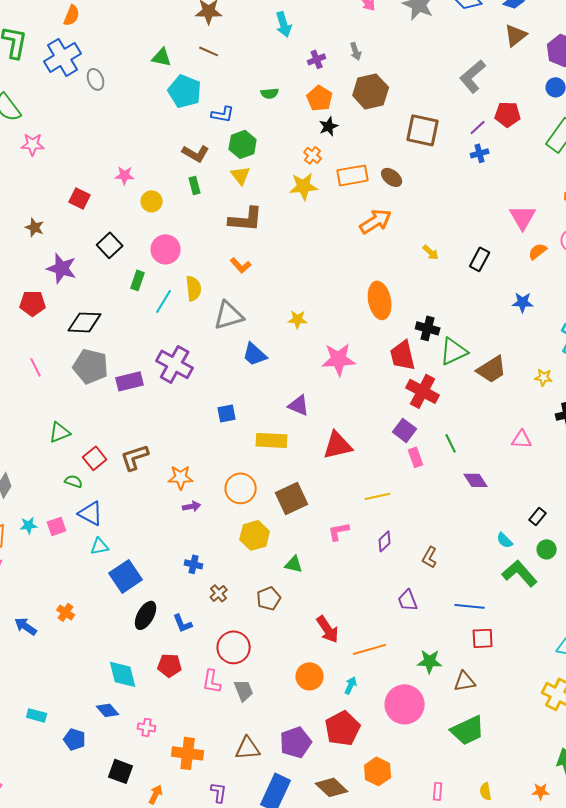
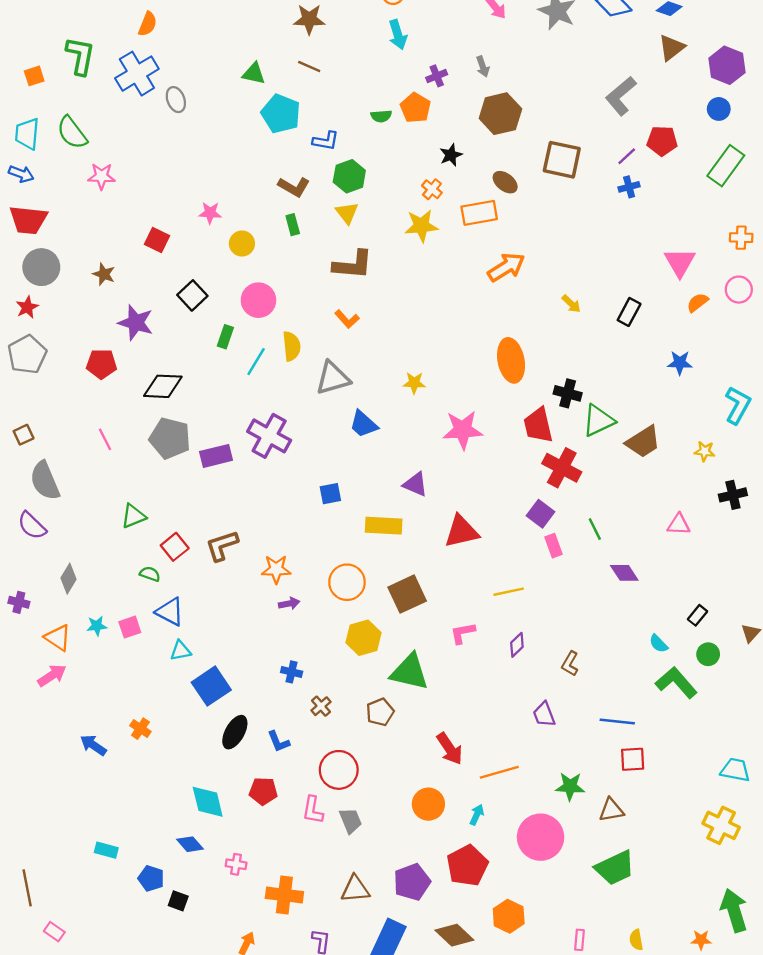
orange pentagon: (320, 98) -> (415, 108), moved
brown ellipse: (392, 177) -> (505, 182), moved
green triangle: (294, 564) -> (410, 672), size x1.8
black square: (121, 771) -> (178, 901), moved, size x0.7

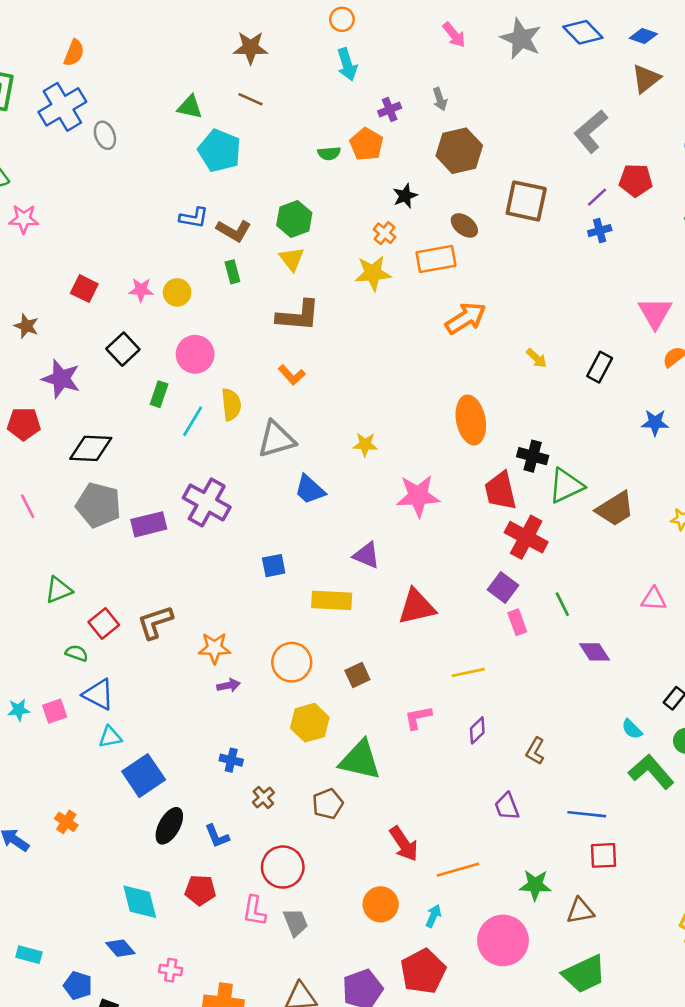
blue L-shape: (326, 141) -> (194, 218), moved
pink star: (210, 213) -> (141, 290), moved
brown square: (407, 594) -> (357, 675), size x0.6

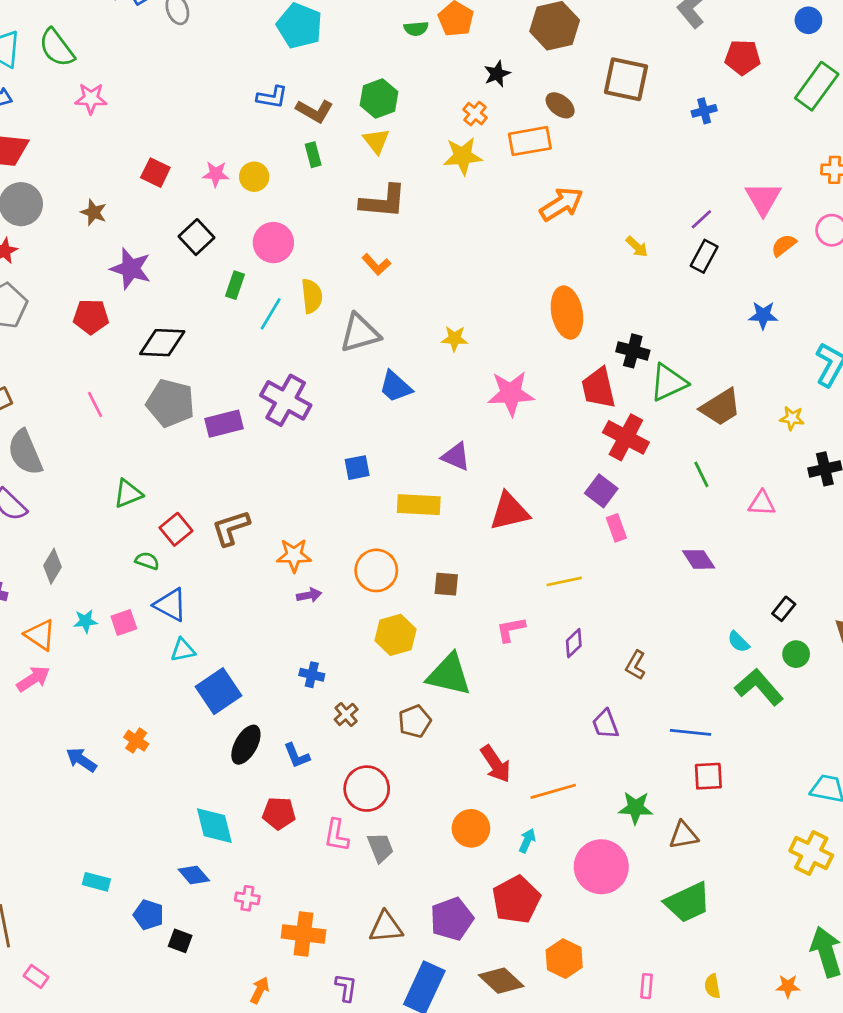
purple line: (597, 197) -> (701, 219), moved
green line: (562, 604) -> (701, 474), moved
brown square: (357, 675) -> (446, 584), turned 30

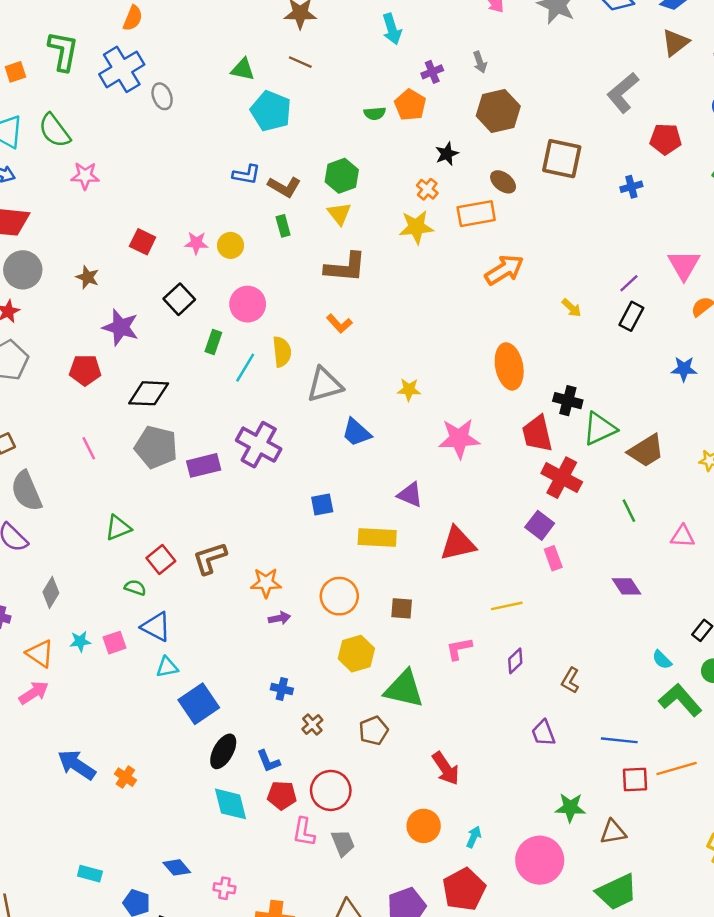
orange cross: (136, 741) -> (125, 777), moved
blue arrow: (81, 760) -> (77, 765), size x1.4
orange line: (553, 791) -> (677, 768), moved
red pentagon: (279, 813) -> (282, 795), moved
cyan diamond: (214, 826) -> (231, 804), moved

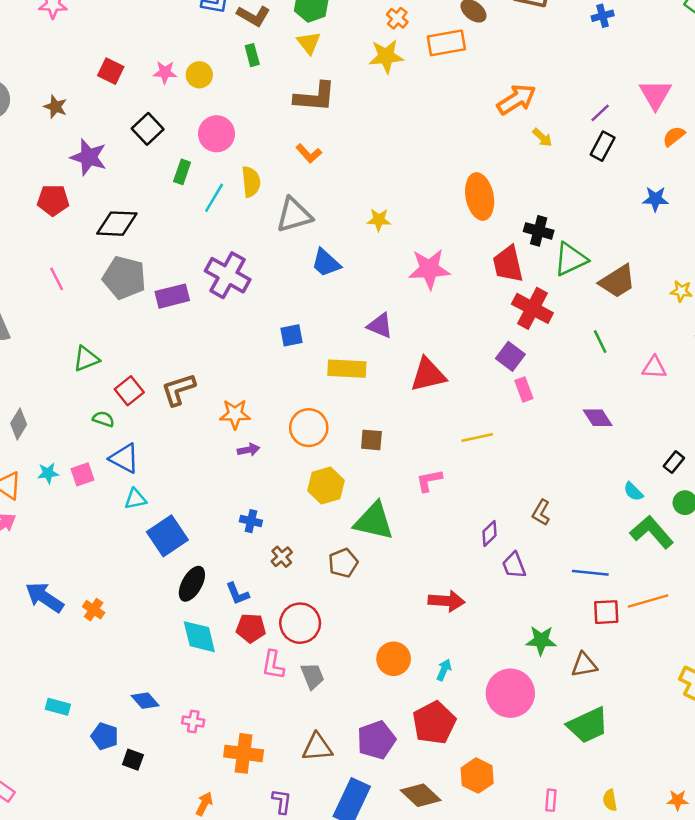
orange arrow: (504, 270) -> (517, 99), moved
purple diamond: (515, 661) -> (489, 533), moved
red arrow: (446, 768) -> (446, 601), moved, turned -52

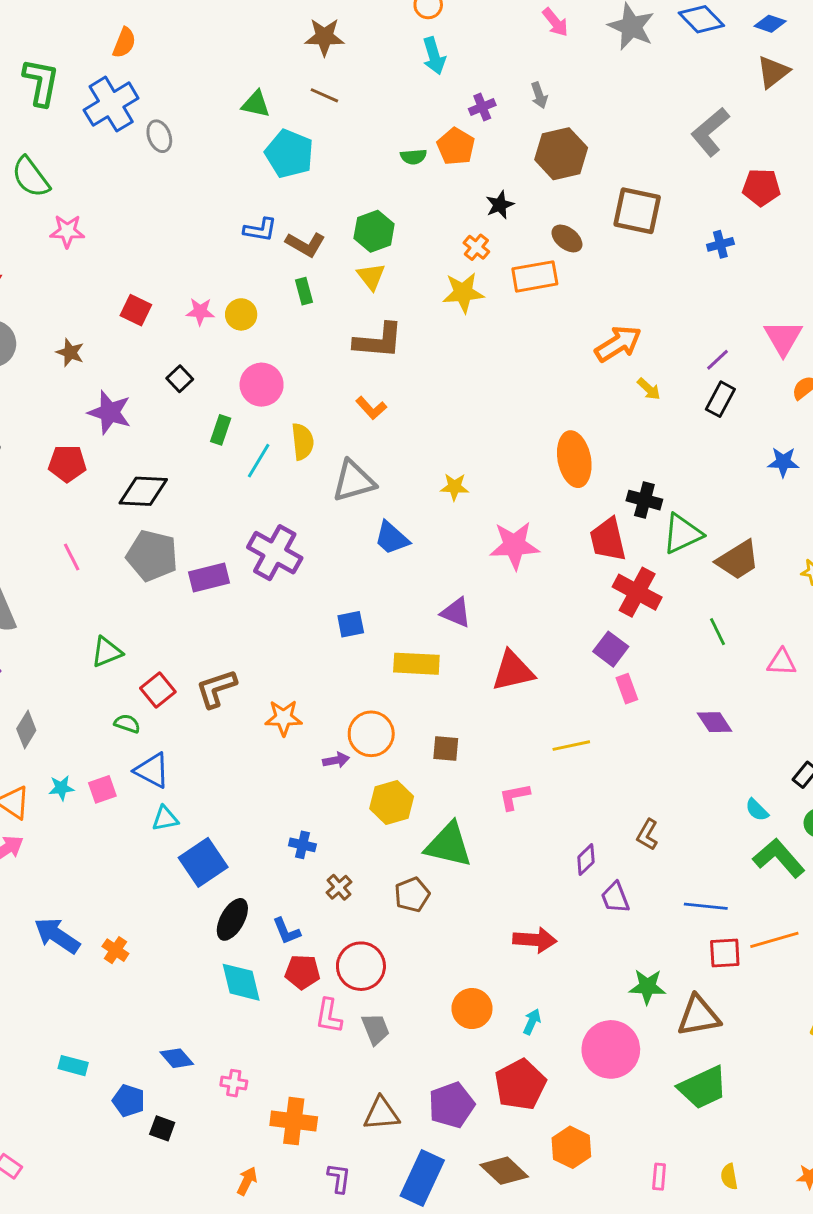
black square: (148, 129) -> (180, 379), size x0.7
purple arrow: (248, 450) -> (336, 760), moved
brown triangle: (584, 665) -> (698, 1016), size x1.4

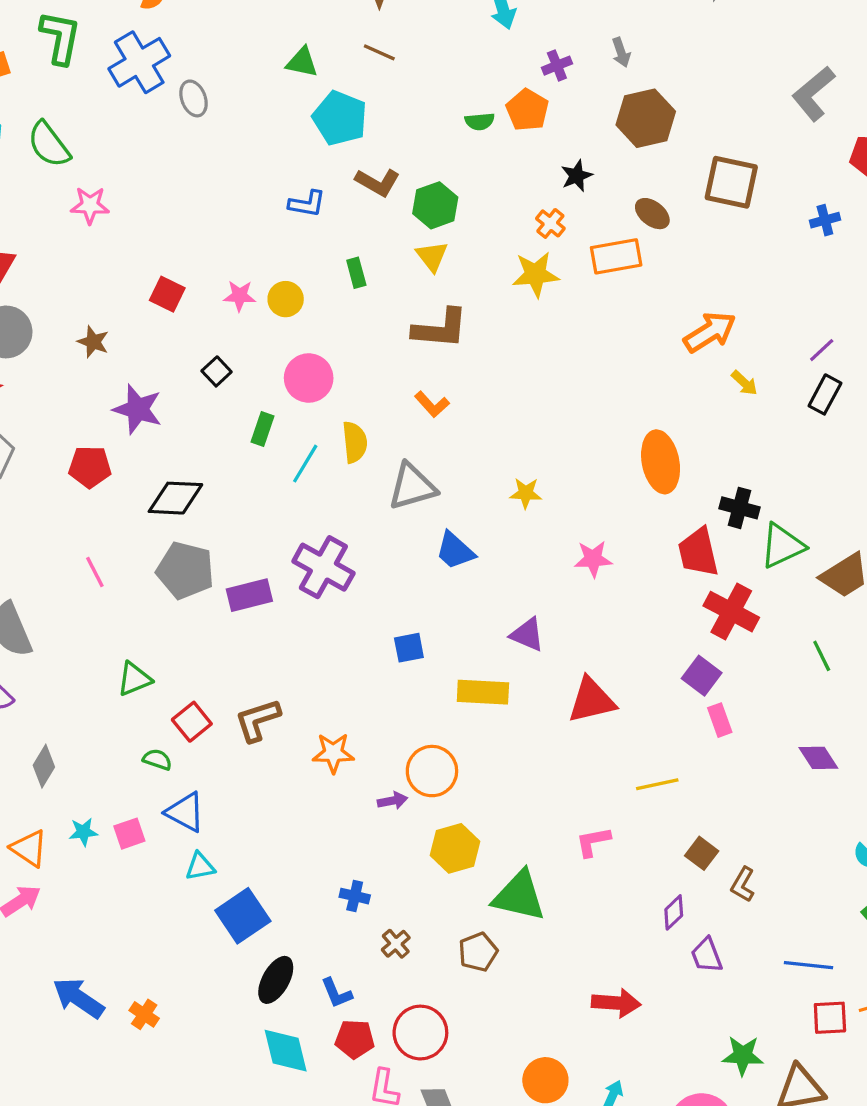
brown L-shape: (305, 244) -> (378, 182), moved
pink star: (514, 545) -> (593, 559), size x0.7
brown square: (446, 748) -> (702, 853), moved, turned 32

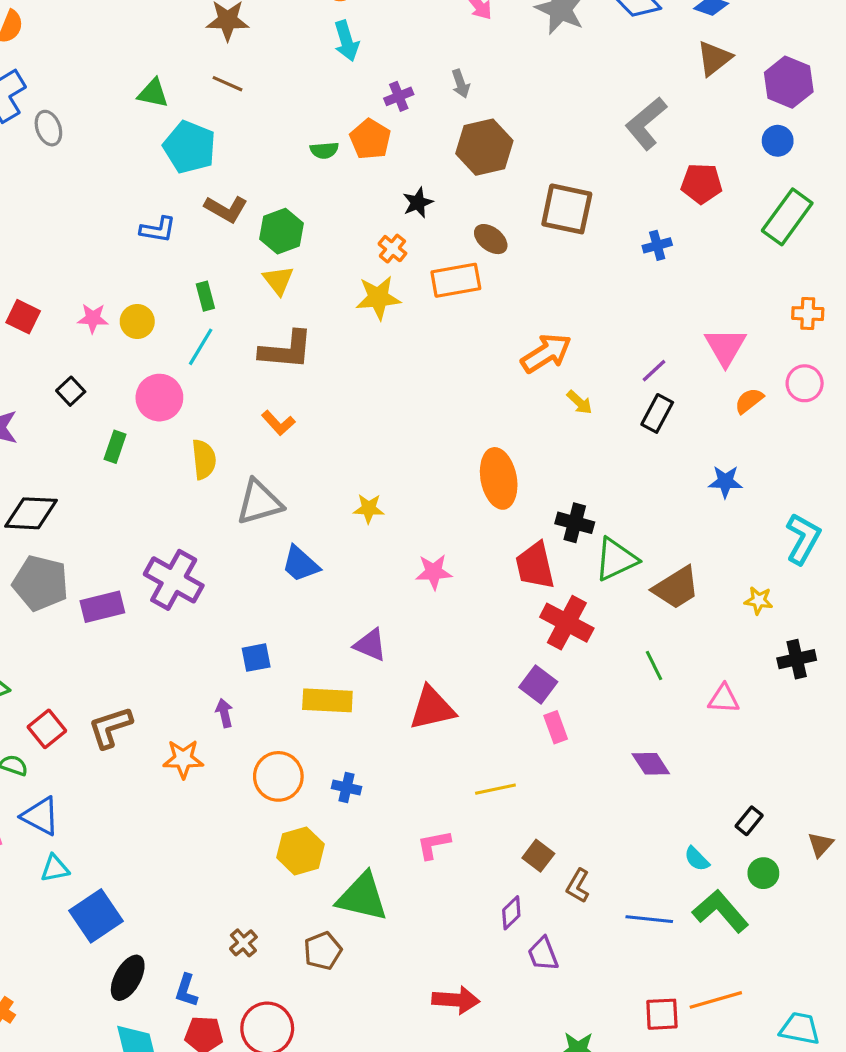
cyan line: (305, 464) -> (201, 347), moved
purple arrow: (392, 801) -> (224, 713), moved, turned -92
blue cross: (355, 896) -> (346, 788), moved
blue line: (809, 965) -> (649, 919), moved
blue L-shape: (337, 993) -> (186, 990), turned 40

